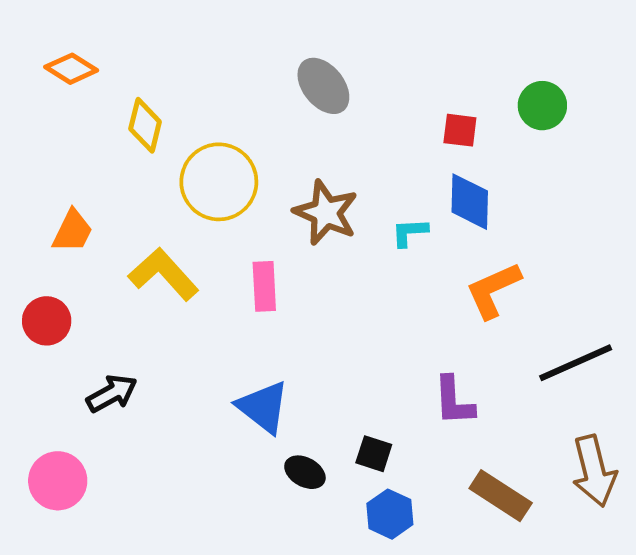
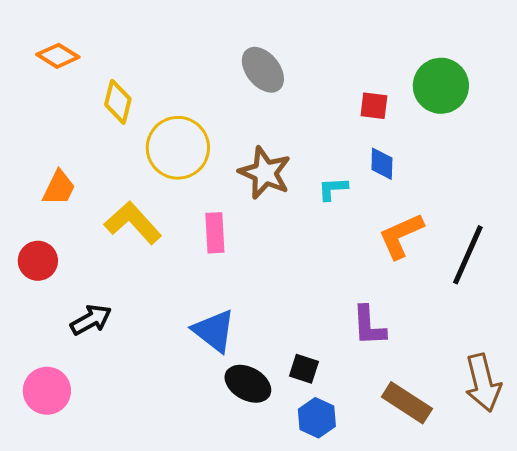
green circle: (542, 106) -> (441, 86), size x1.4
blue diamond: (470, 202) -> (382, 164), size x0.7
black line: (576, 363) -> (468, 255), moved, turned -42
black ellipse: (305, 472) -> (248, 384), size x1.4

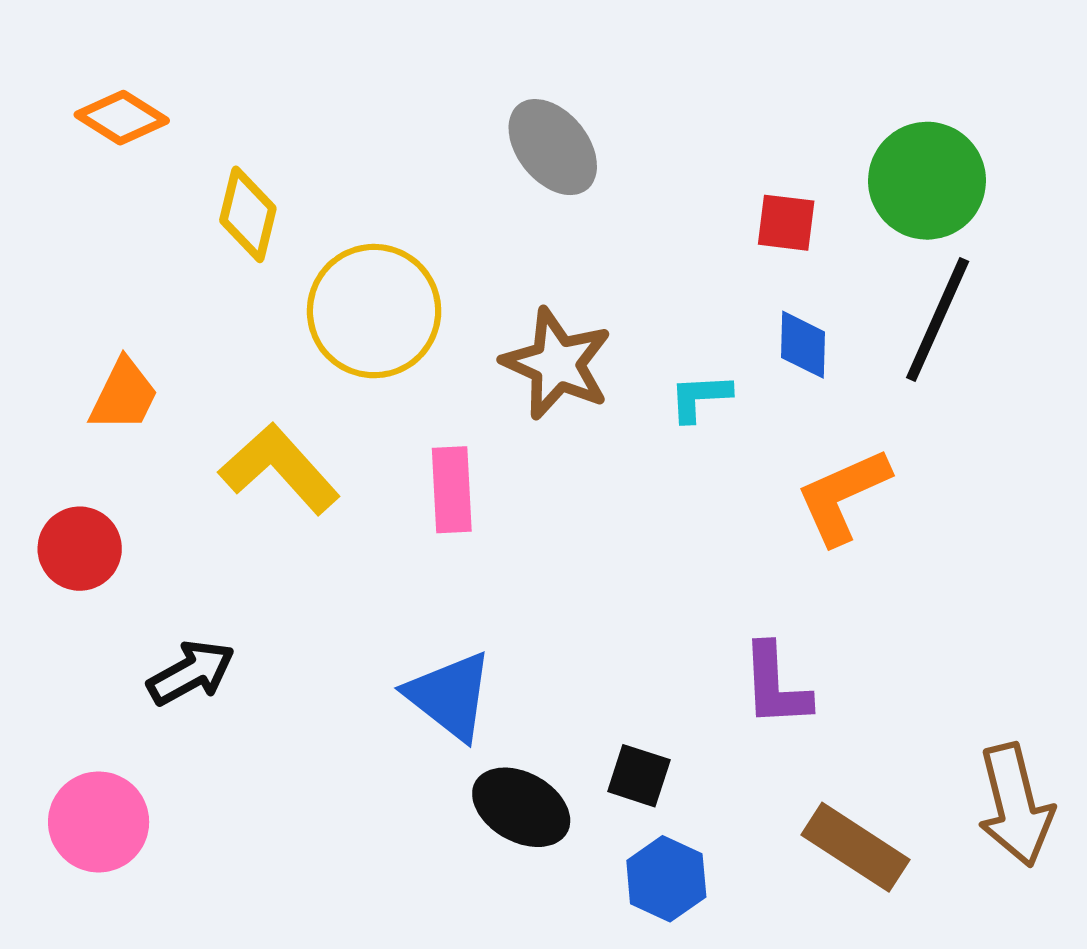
black line: (468, 255) -> (938, 319), moved

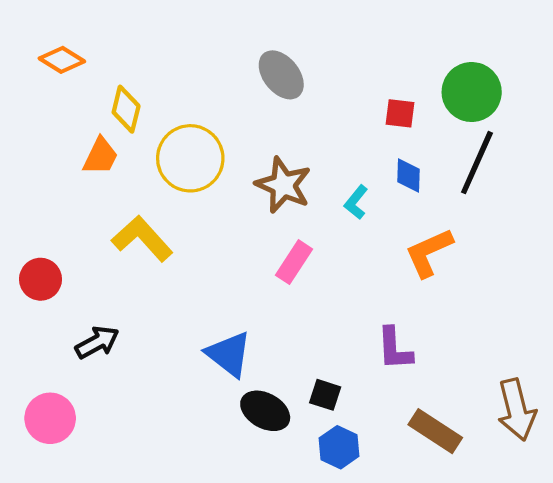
orange trapezoid: (124, 395) -> (100, 156), moved
cyan L-shape: (700, 397) -> (356, 202), turned -48
pink rectangle: (452, 490) -> (294, 262), moved, turned 36

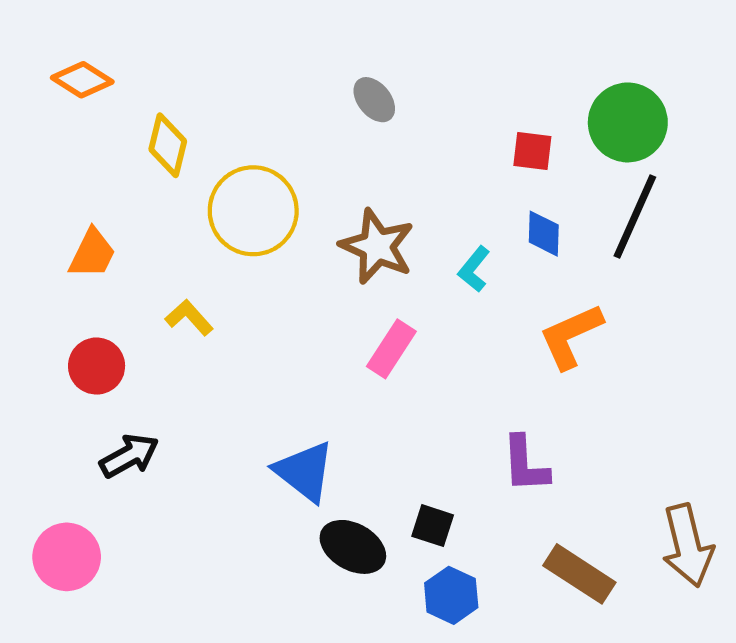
gray ellipse: (281, 75) -> (374, 100), size x0.7
orange trapezoid: (100, 156) -> (92, 254), moved
yellow L-shape: (142, 239) -> (189, 318), size x0.6
red circle: (41, 279) -> (97, 366), moved

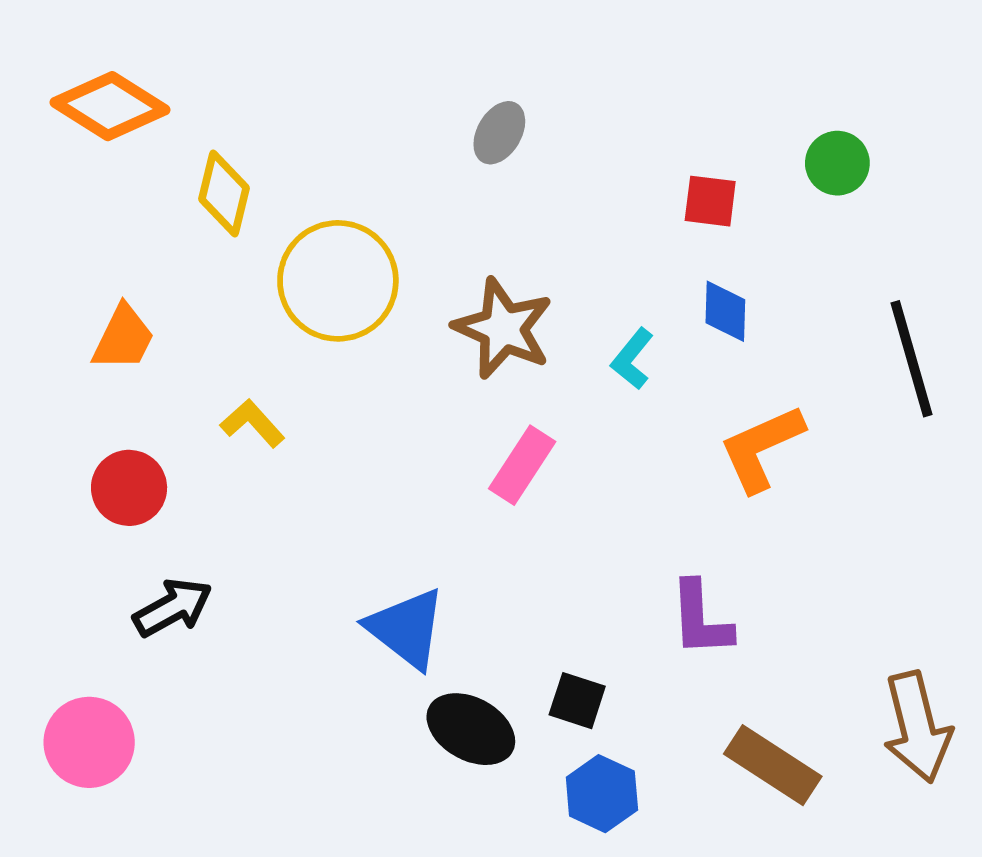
orange diamond: (82, 80) -> (110, 106), size x1.4
gray ellipse: (374, 100) -> (499, 133), turned 69
green circle: (628, 122) -> (837, 163), size x0.6
black line: (635, 216) -> (911, 359), moved, turned -40

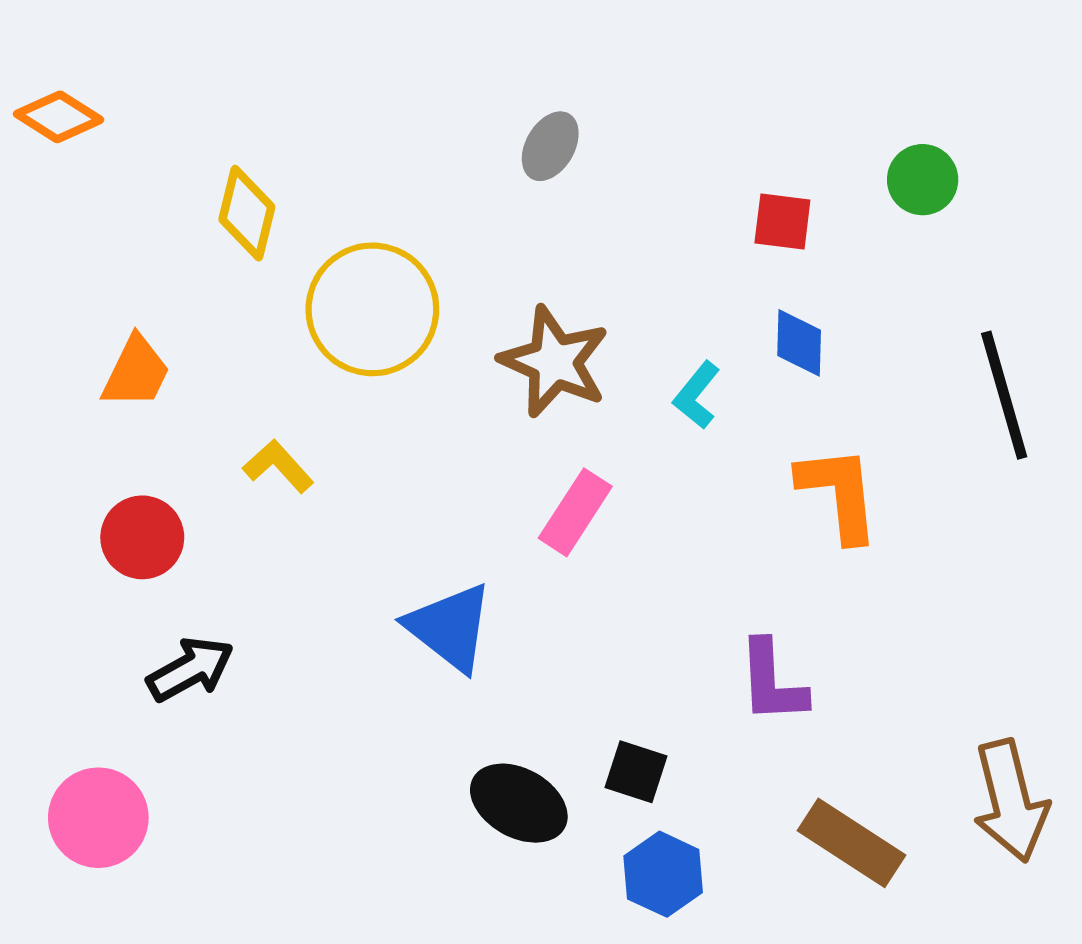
orange diamond: (110, 106) -> (59, 117), moved, size x0.7
orange L-shape: (761, 448) -> (839, 493), turned 108
blue triangle: (406, 628) -> (450, 627), moved

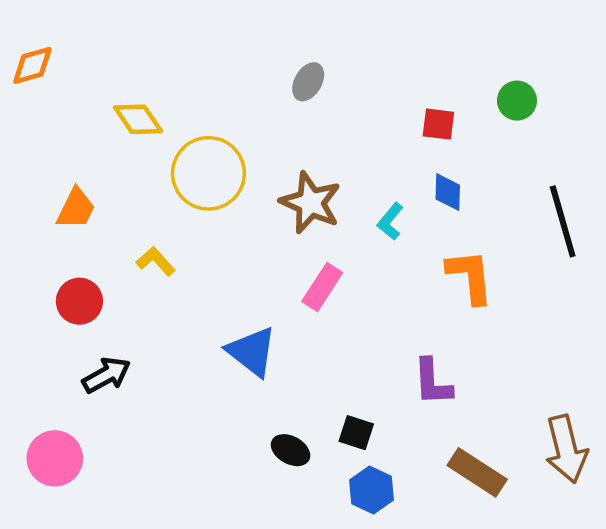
orange diamond: (59, 117) -> (32, 65), turned -48
yellow diamond: (247, 213) -> (138, 119), turned -48
black ellipse: (519, 803) -> (291, 450), size x0.7

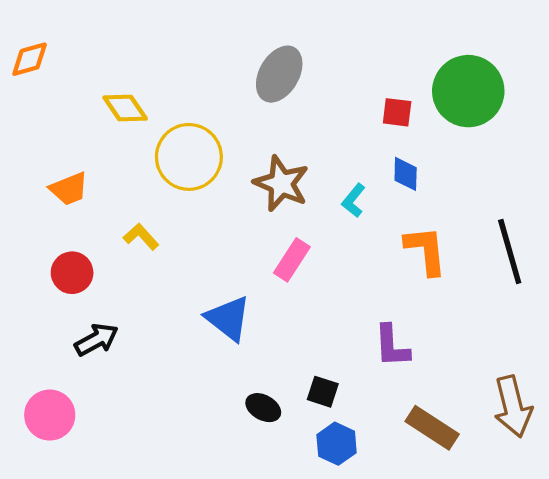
gray ellipse: (308, 82) -> (279, 74), size x1.6
green circle: (517, 101) -> (468, 91), size x2.0
orange trapezoid: (76, 208) -> (69, 189), turned 42
black line: (563, 221) -> (510, 251), moved

